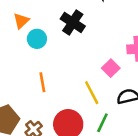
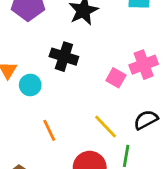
pink square: (111, 68) -> (116, 78), moved

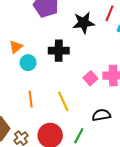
black cross: (64, 57) -> (59, 51), turned -36
yellow line: (106, 127) -> (63, 101), moved

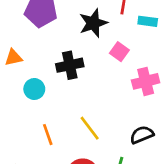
orange triangle: (16, 47) -> (13, 57), moved, turned 40
pink square: (90, 78) -> (119, 52), moved

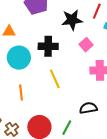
cyan circle: (34, 89) -> (19, 58), size x1.5
yellow line: (90, 128) -> (55, 79), moved

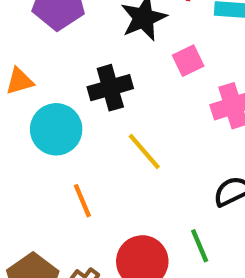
pink square: (86, 45) -> (188, 61), turned 32
green line: (67, 128) -> (200, 246), turned -35

